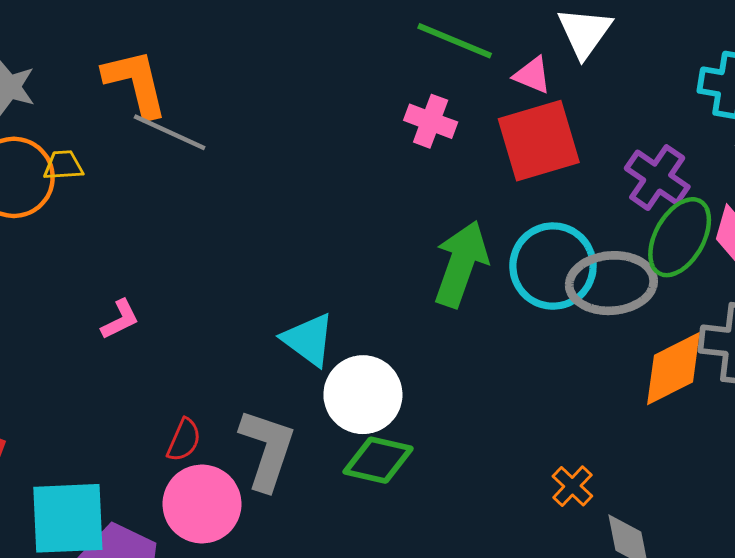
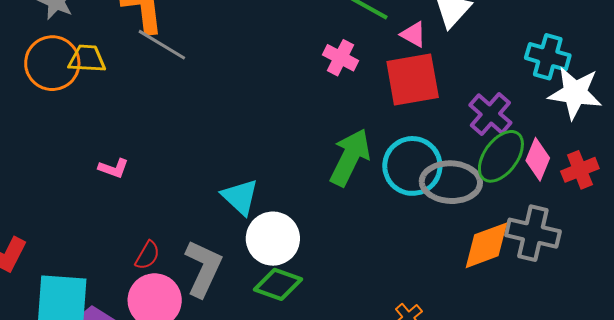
yellow trapezoid: (63, 165) -> (87, 59), size x1.4
pink L-shape: (120, 319) -> (113, 168), turned 40

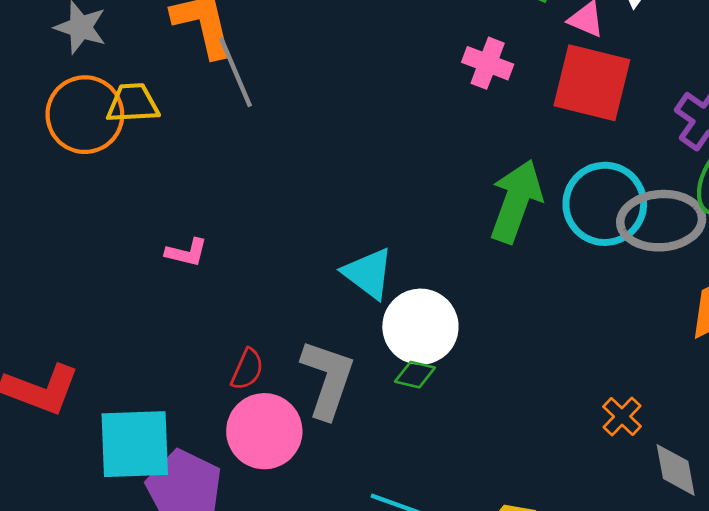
gray line: (162, 45) -> (236, 72), turned 42
red square: (413, 80) -> (592, 83), turned 30
green diamond: (278, 284) -> (415, 375), moved, size x0.6

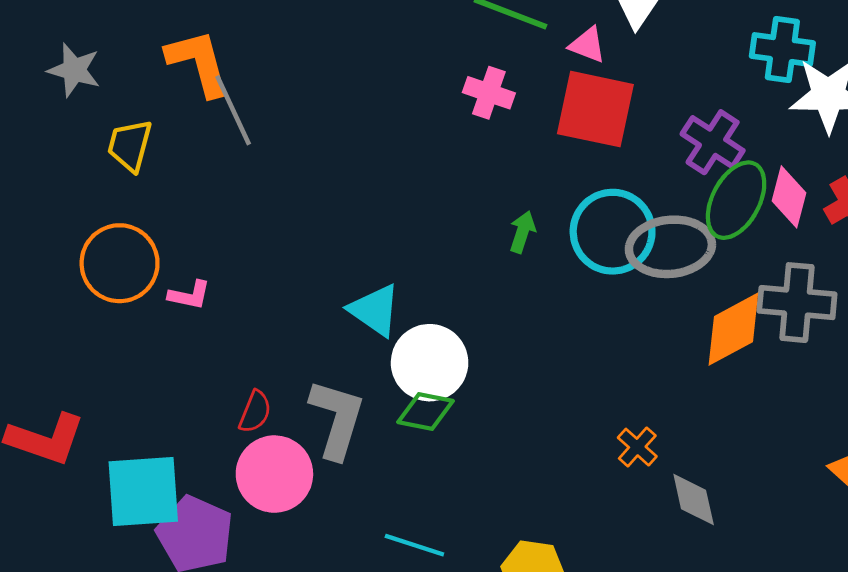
yellow trapezoid: (133, 103) -> (130, 145), turned -70
orange circle: (85, 115) -> (120, 263), moved
green arrow: (516, 201) -> (522, 232), size x0.5
green diamond: (415, 375) -> (426, 411), size x1.4

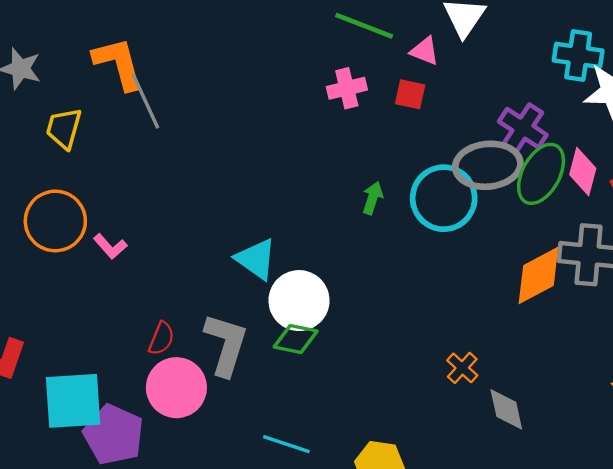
pink cross: (489, 93) -> (347, 88), turned -33
red square: (595, 109) -> (410, 94), moved, size x0.5
gray ellipse: (670, 247) -> (488, 165), moved
pink L-shape: (189, 295) -> (110, 246), turned 36

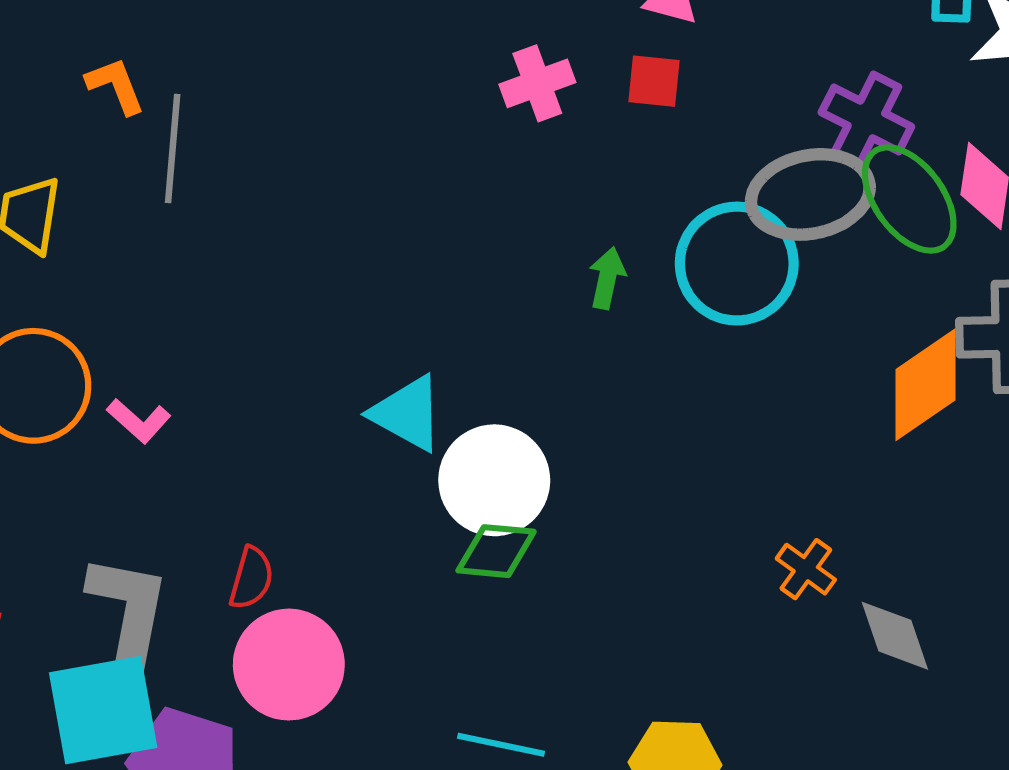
orange L-shape: (118, 63) -> (116, 86), size x0.6
gray line: (145, 101) -> (173, 148), turned 36
green ellipse: (541, 174) -> (909, 199), turned -58
gray L-shape: (226, 344) -> (128, 610), moved

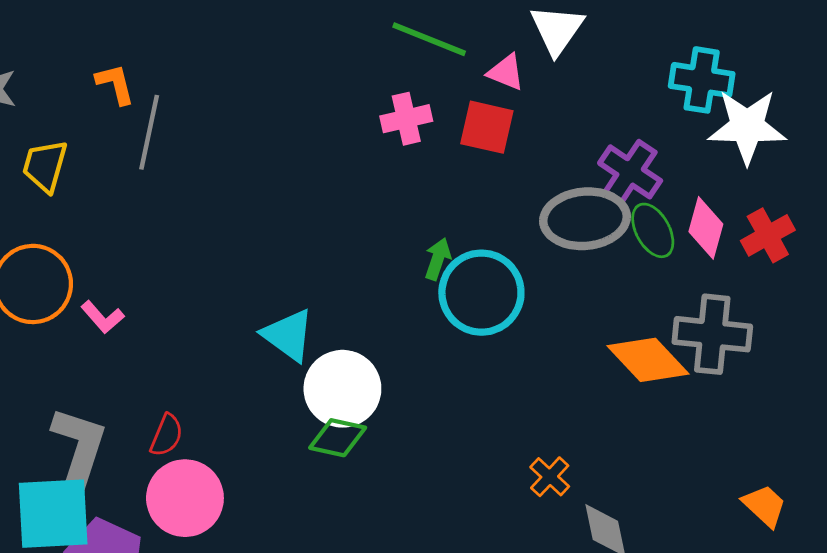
red square: (654, 81) -> (487, 127), size x1.4
green ellipse: (909, 199) -> (653, 230), size x0.7
cyan circle: (737, 264) -> (481, 293), moved
orange diamond: (926, 385) -> (648, 360), turned 74

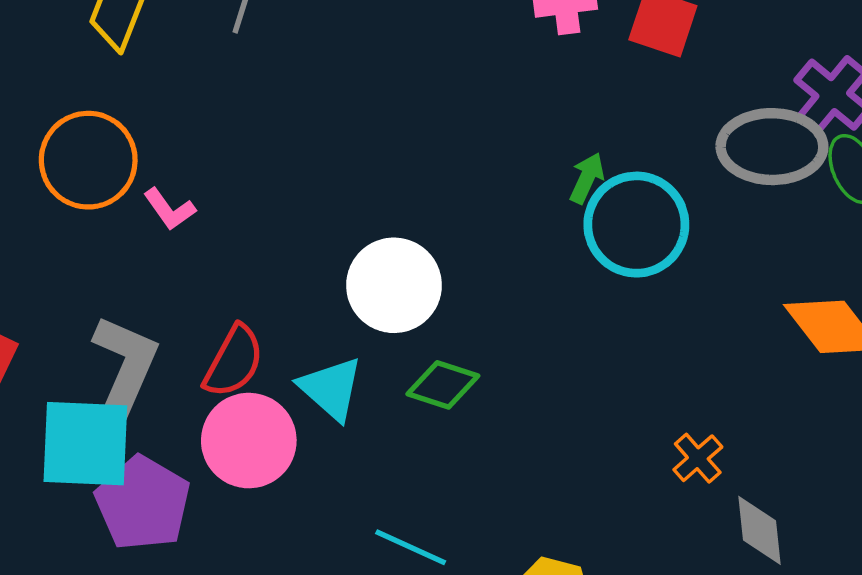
cyan triangle: (288, 335) -> (331, 388), moved
white circle: (342, 389) -> (394, 285), moved
red semicircle: (167, 435) -> (234, 361), size x1.4

